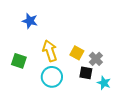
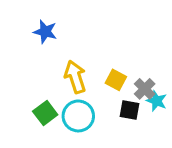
green square: (19, 61) -> (45, 113), moved, turned 35
cyan star: (104, 83) -> (157, 101), moved

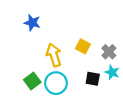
yellow square: (116, 80) -> (83, 46), moved
gray cross: (145, 89) -> (109, 52), moved

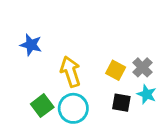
blue star: (32, 23) -> (31, 45), moved
yellow square: (83, 46) -> (116, 70), moved

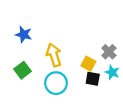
yellow square: (116, 70) -> (88, 64), moved
green square: (42, 106) -> (23, 70), moved

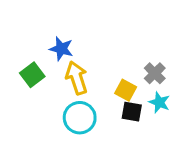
blue star: (24, 34) -> (61, 49), moved
green square: (23, 70) -> (32, 75), moved

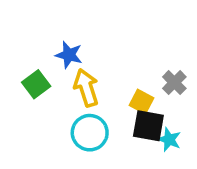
cyan star: (159, 102) -> (169, 140), moved
black square: (132, 112) -> (148, 126), size x1.4

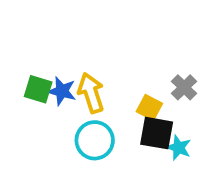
blue star: (69, 55) -> (62, 91), moved
green square: (36, 84) -> (38, 89), turned -36

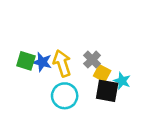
gray cross: (184, 87) -> (92, 60), moved
cyan star: (179, 148) -> (122, 81), moved

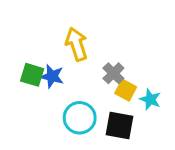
yellow arrow: (62, 63) -> (77, 44), moved
black square: (107, 91) -> (120, 125), moved

